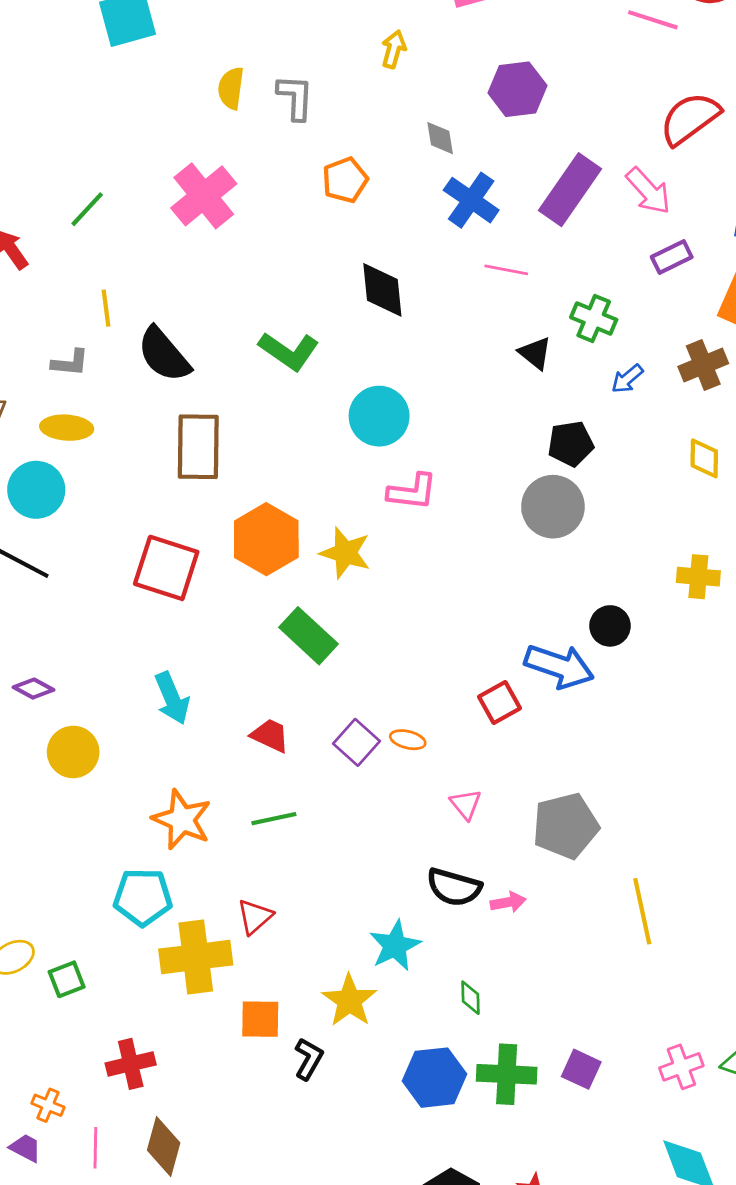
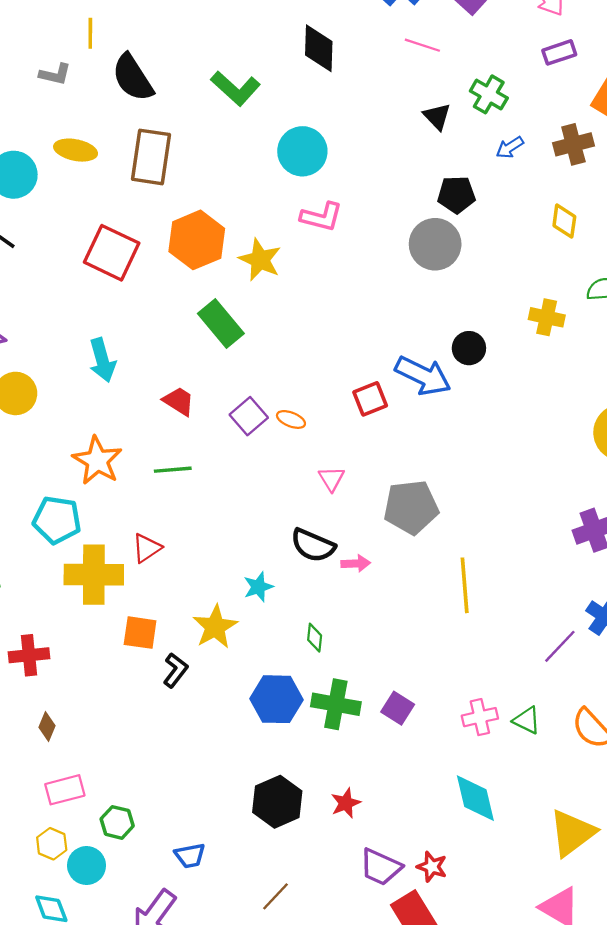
yellow ellipse: (67, 428) -> (76, 150), moved
cyan star: (395, 946) -> (258, 587), size x0.7
brown diamond: (164, 1147) -> (47, 726), size x0.6

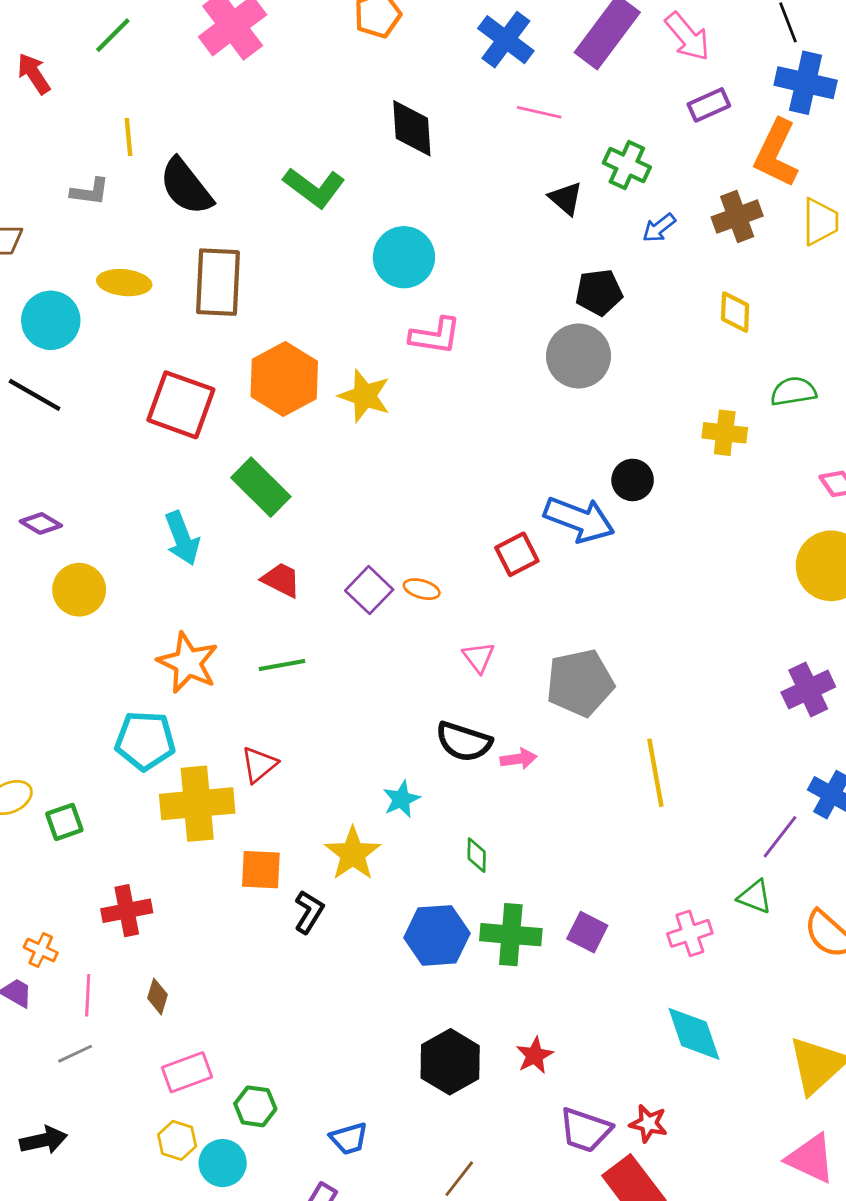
green rectangle: (221, 324) -> (261, 487), moved
green triangle: (527, 720) -> (755, 897), moved

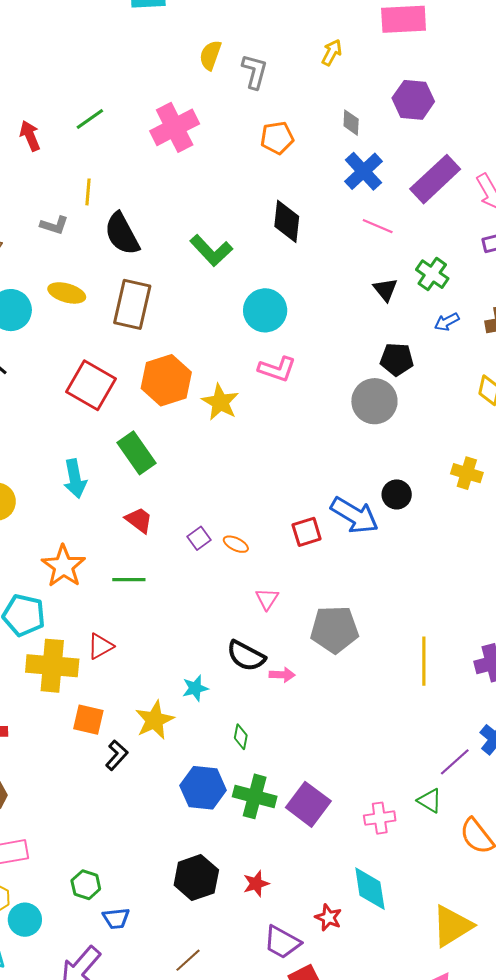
purple square: (369, 590) -> (199, 538), size x0.7
yellow line: (655, 773) -> (424, 661), moved
purple square: (587, 932) -> (308, 804), size x1.5
green hexagon: (255, 1106) -> (86, 885), moved
red star: (648, 1123) -> (328, 918), moved

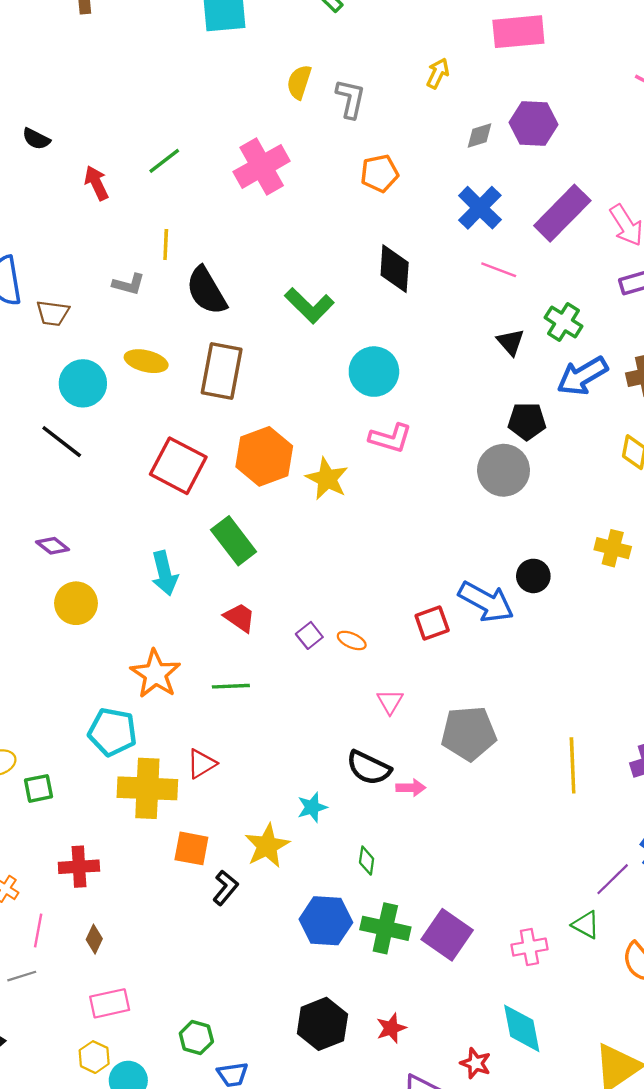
gray diamond: (351, 123) -> (480, 136), moved, turned 72
blue arrow: (447, 322) -> (582, 376), size x1.8

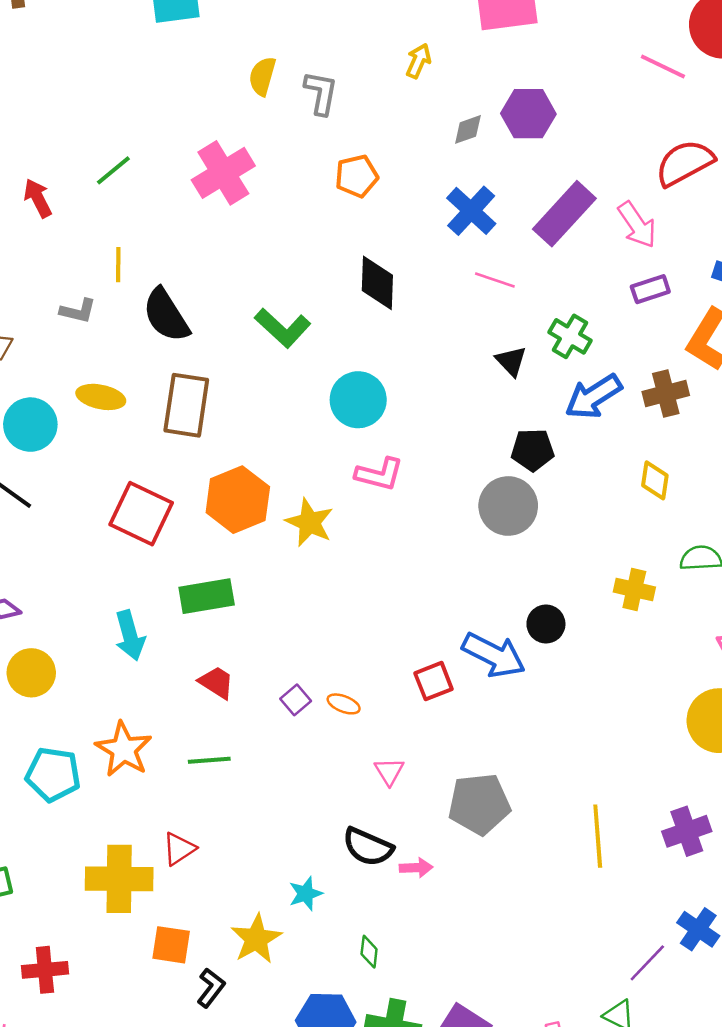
green rectangle: (234, 541) -> (207, 596), turned -60
cyan pentagon: (112, 732) -> (53, 774), moved

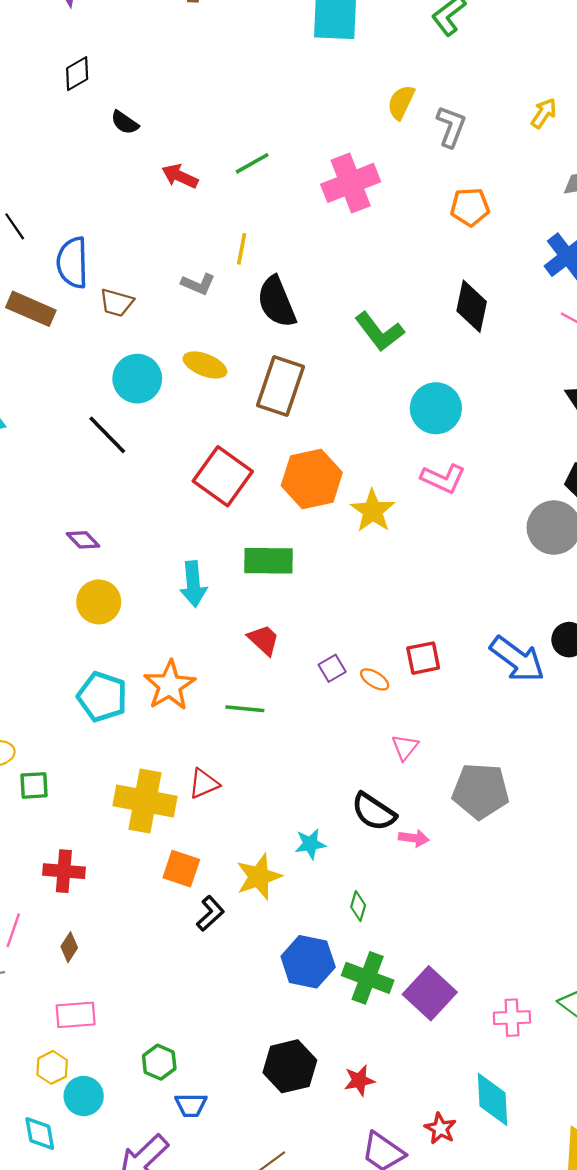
red arrow: (38, 198) -> (180, 176), turned -48
red square: (434, 681) -> (423, 658), moved

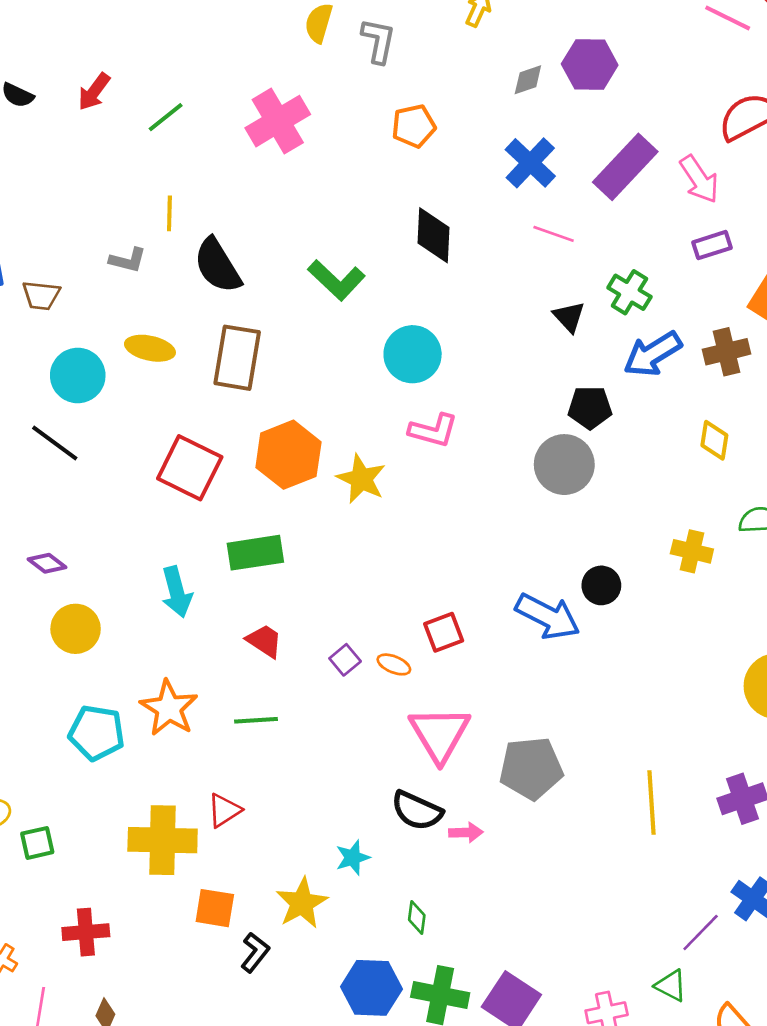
red arrow: (180, 176) -> (94, 92), moved, turned -69
pink triangle: (405, 747) -> (440, 734), size x2.0

